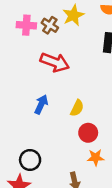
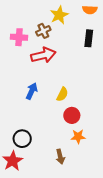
pink cross: (26, 25) -> (19, 37), moved
brown cross: (50, 25) -> (43, 31), moved, turned 32
red arrow: (55, 62) -> (43, 55), turned -35

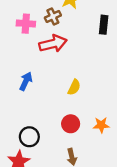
blue arrow: (32, 91) -> (26, 81), moved
red circle: (72, 115) -> (71, 124), moved
orange star: (78, 137) -> (101, 125), moved

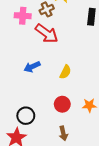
red arrow: (53, 44) -> (47, 33), turned 50
blue arrow: (26, 81) -> (32, 67), moved, turned -140

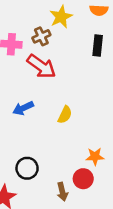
red circle: (62, 104) -> (83, 179), moved
black circle: (26, 116) -> (27, 168), moved

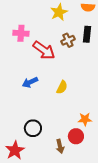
brown cross: (41, 36) -> (68, 40), moved

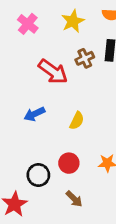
pink cross: (21, 33) -> (28, 24), moved, turned 35
red circle: (76, 136) -> (69, 163), moved
brown arrow: (60, 146) -> (74, 199), turned -32

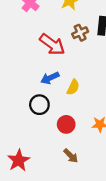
blue arrow: (34, 114) -> (50, 78), moved
black circle: (38, 175) -> (39, 105), moved

